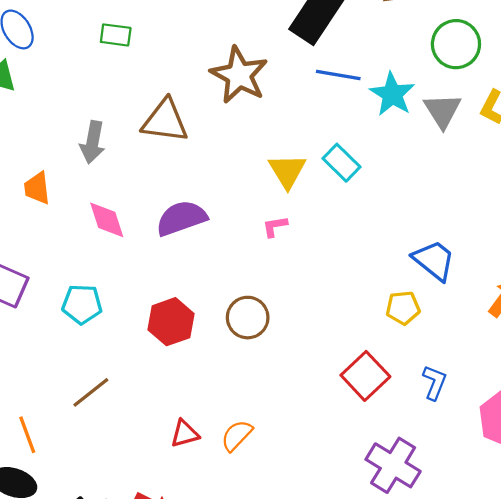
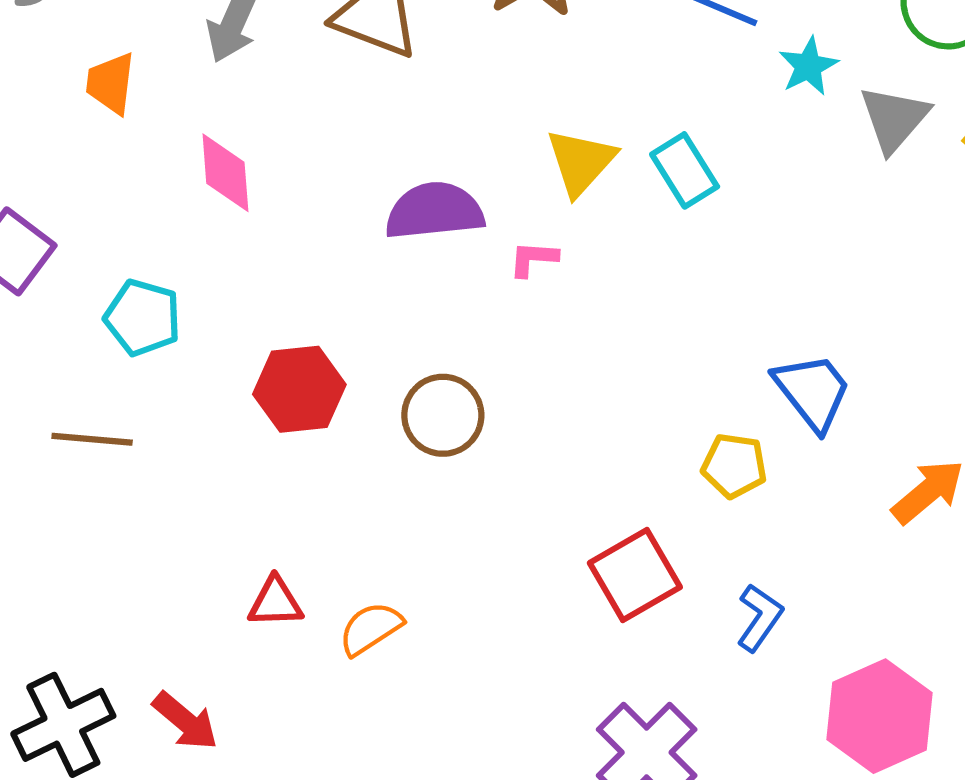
cyan star: (392, 94) -> (808, 66), size x0.7
purple semicircle: (181, 218) -> (434, 211), moved
brown line: (91, 392) -> (92, 439), moved, turned 30

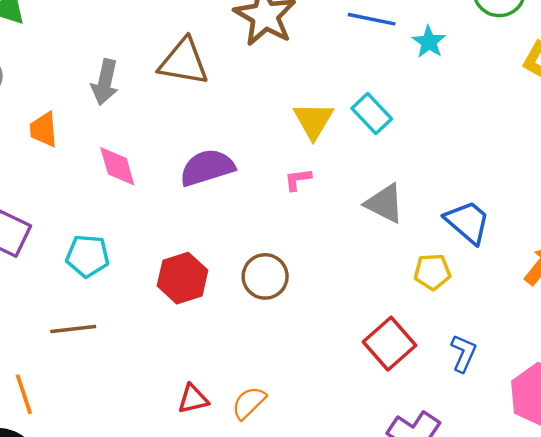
gray triangle: (894, 119) -> (385, 203), moved, turned -33
purple semicircle: (434, 211) -> (207, 168), moved

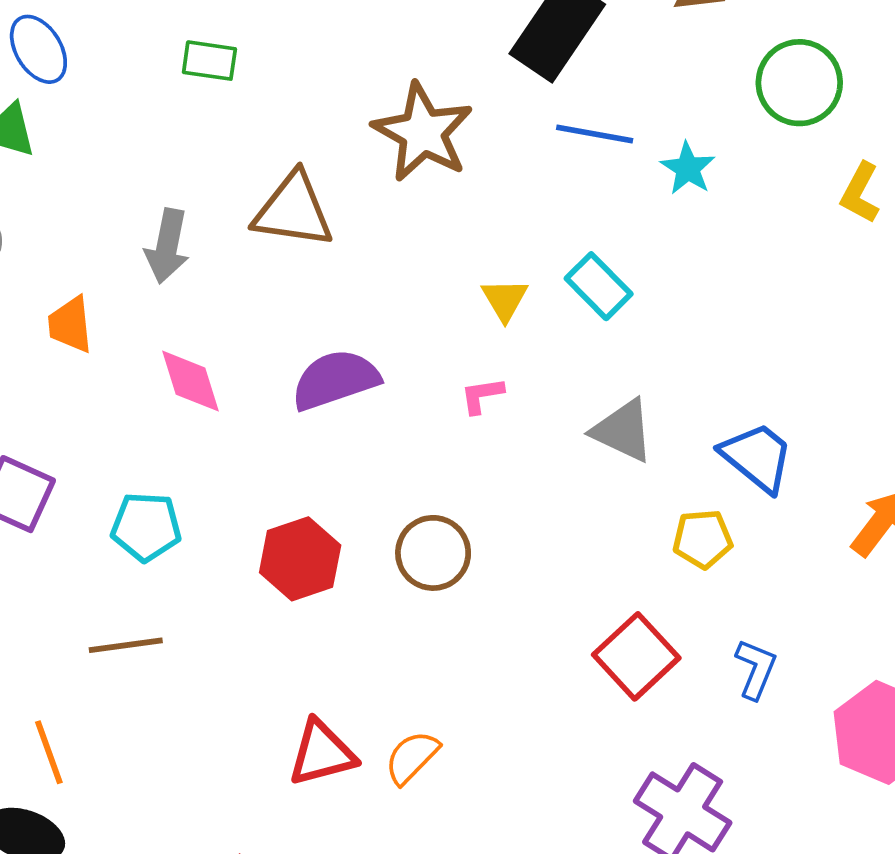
yellow triangle: (313, 120) -> (505, 300), size x0.7
red triangle: (193, 399) -> (322, 753), size x1.4

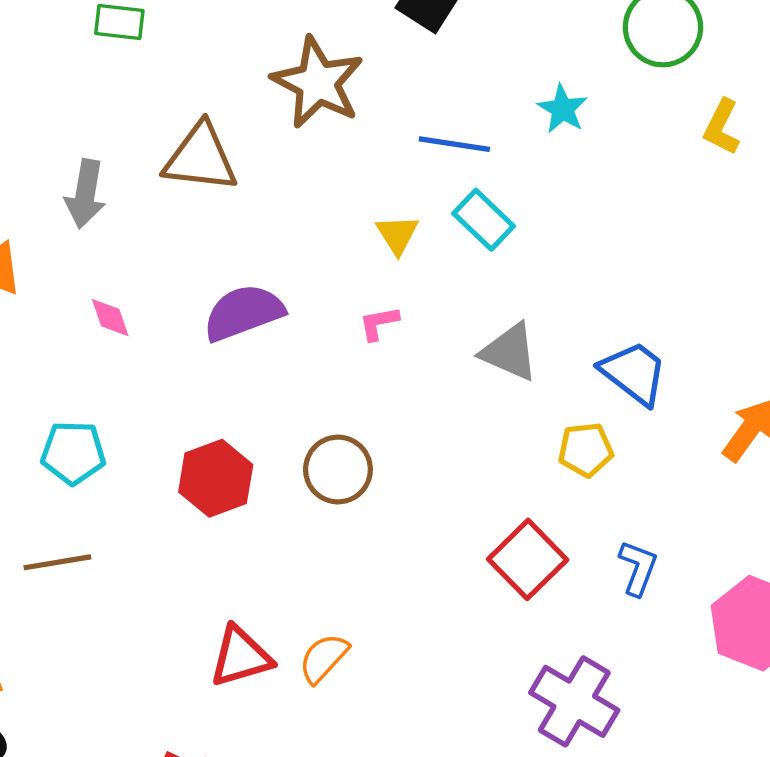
blue line: (595, 134) -> (454, 144), moved
pink diamond: (190, 381) -> (110, 318), size x0.7

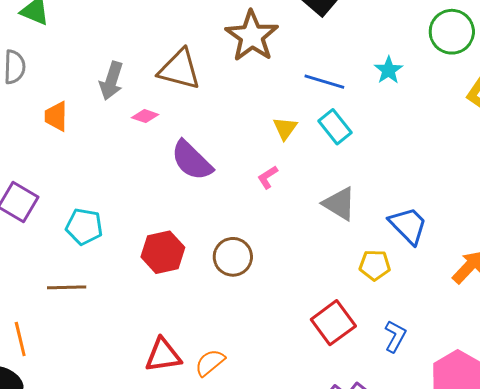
purple semicircle: (244, 313) -> (192, 160), turned -123
pink diamond: (110, 318) -> (145, 116), moved, turned -60
pink L-shape: (379, 323) -> (268, 177), turned -30

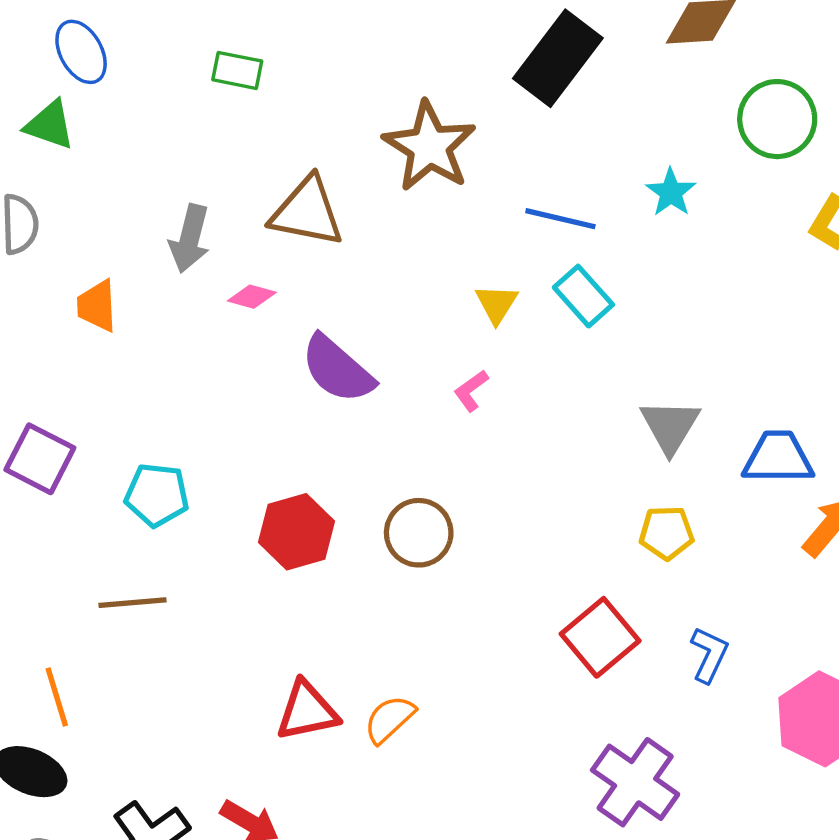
gray triangle: (339, 204) -> (670, 426), moved, turned 33
blue trapezoid: (408, 225) -> (778, 458), moved, turned -42

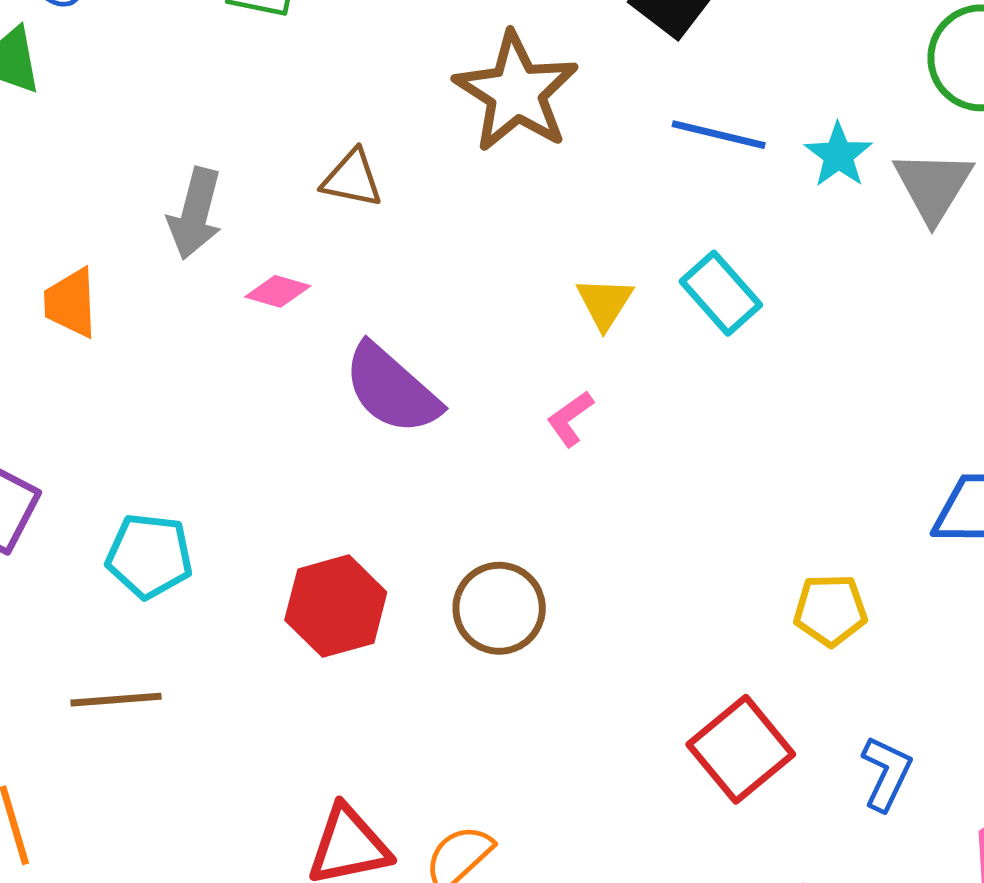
brown triangle: (307, 212) -> (352, 179), size x0.6
blue line: (560, 219) -> (719, 135), moved
gray triangle: (670, 426) -> (933, 186), moved

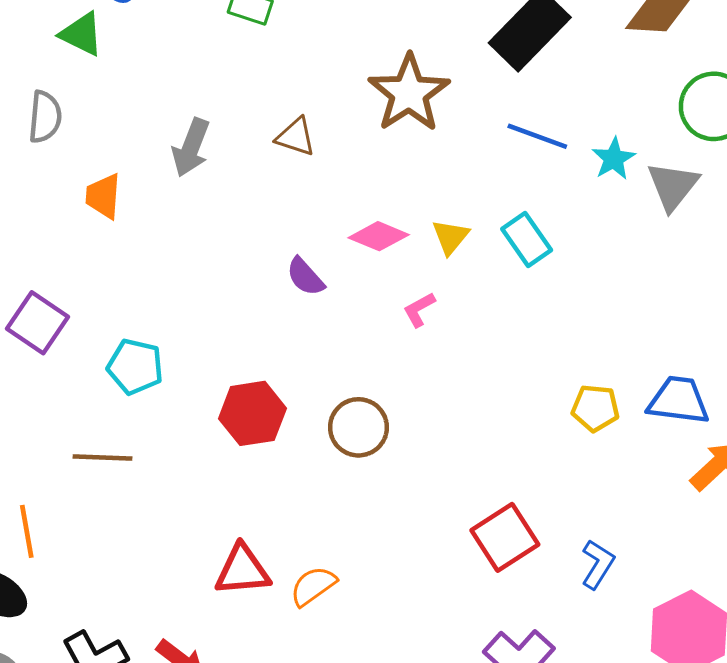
pink diamond: (278, 291) -> (379, 236), moved, size x1.4
purple semicircle: (392, 389) -> (305, 277), size x0.6
yellow pentagon: (830, 610) -> (595, 408), moved

